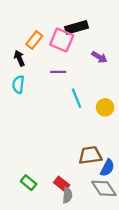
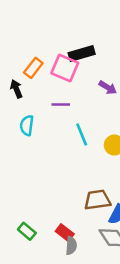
cyan semicircle: (18, 84) -> (27, 125), moved

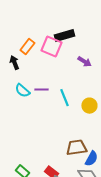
purple line: (61, 105) -> (41, 90), moved
cyan semicircle: (27, 125) -> (22, 91), turned -56

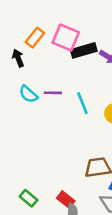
black rectangle: (64, 36) -> (84, 50), moved

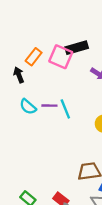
black rectangle: (84, 50) -> (77, 48), moved
cyan line: (82, 103) -> (65, 109), moved

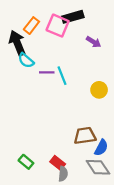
black arrow: (19, 75) -> (17, 43), size x1.6
cyan semicircle: (28, 107) -> (26, 60), moved

